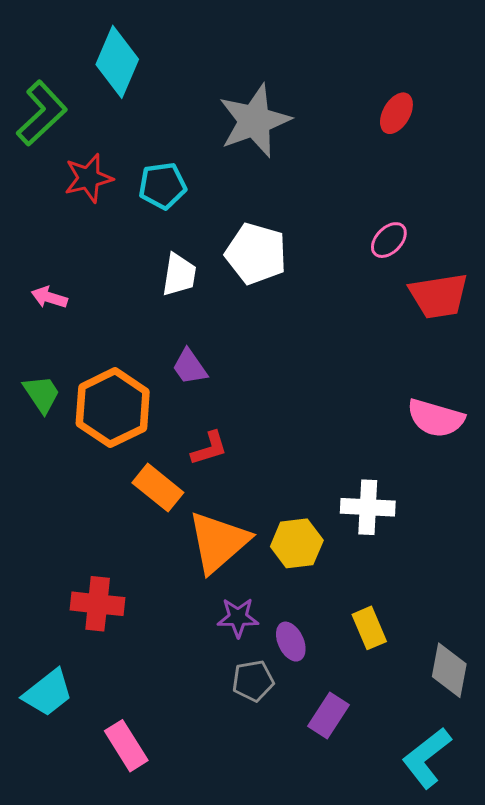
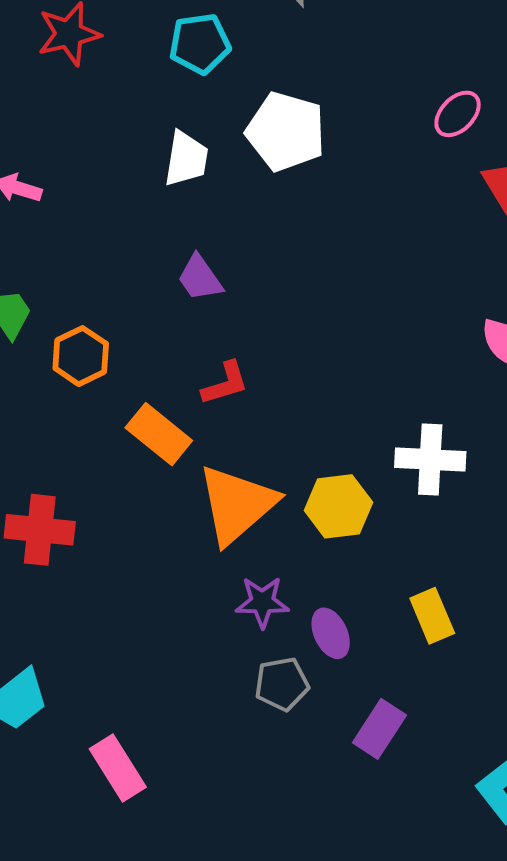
cyan pentagon: (162, 186) -> (200, 44), moved
orange hexagon: (113, 408) -> (81, 356), moved, size x0.6
red cross: (98, 604) -> (40, 530), moved

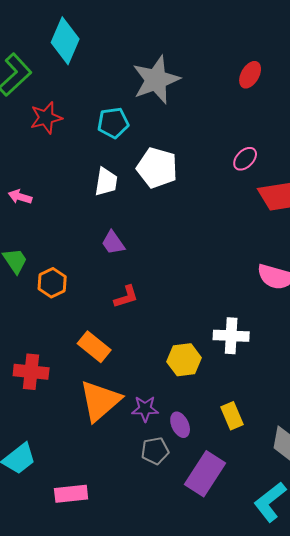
orange rectangle: (159, 434) -> (94, 347), moved
orange triangle: (237, 504) -> (100, 401), moved
purple rectangle: (379, 729) -> (205, 474), size x1.5
pink rectangle: (118, 768) -> (71, 494), turned -64

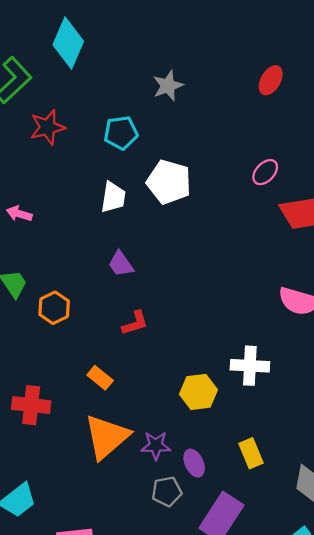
gray star: (156, 80) -> (168, 86), size x0.6
orange rectangle: (94, 347) -> (100, 378), size x0.7

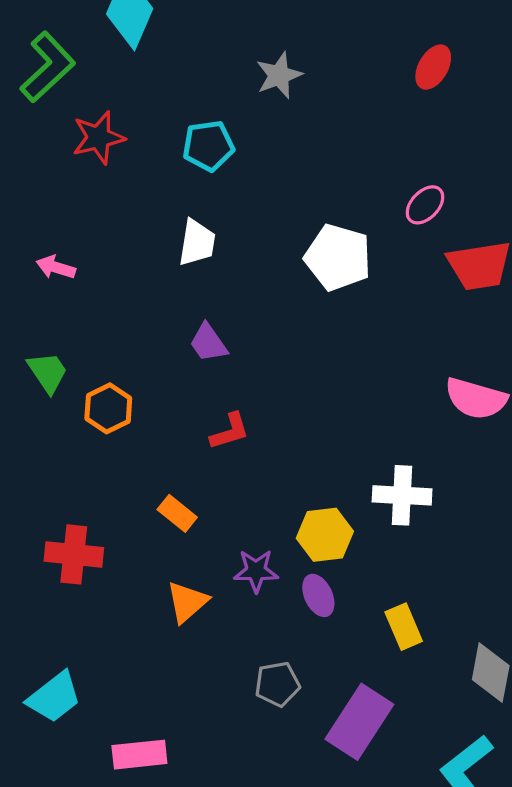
white pentagon: (169, 182) -> (338, 257), moved
orange triangle: (107, 437) -> (187, 602), size x0.6
purple star: (156, 446) -> (256, 571), moved
purple ellipse: (194, 463) -> (318, 595), moved

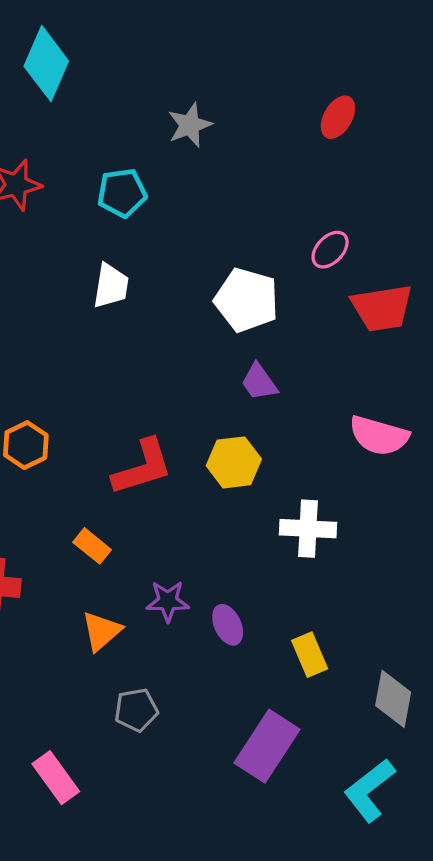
purple trapezoid: (208, 343) -> (259, 382), moved
red L-shape: (230, 431) -> (142, 467), size x1.6
yellow hexagon: (325, 535) -> (234, 462), moved
gray pentagon: (277, 684) -> (136, 710), moved
pink rectangle: (139, 755) -> (56, 778), turned 60

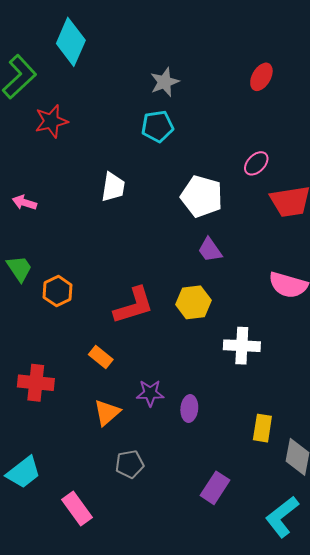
cyan pentagon: (122, 193) -> (157, 126), moved
purple ellipse: (228, 625) -> (189, 409), turned 30
yellow rectangle: (310, 655) -> (262, 428), moved, turned 32
purple rectangle: (267, 746) -> (215, 488), size x0.7

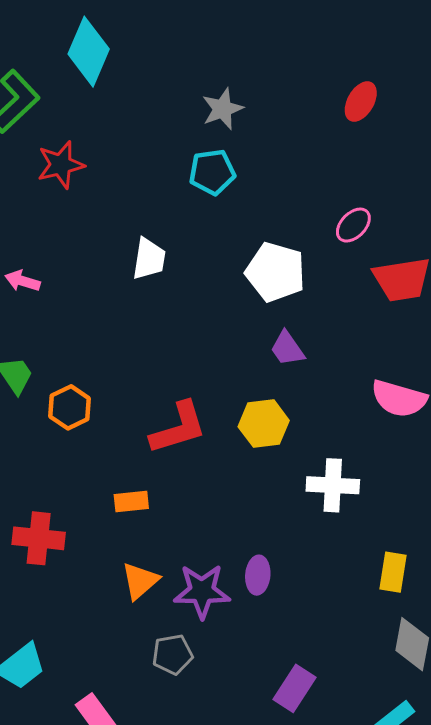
orange rectangle: (101, 357) -> (131, 502), turned -45
purple star: (150, 393) -> (202, 591), moved, size x1.4
yellow rectangle: (262, 428) -> (393, 572), moved

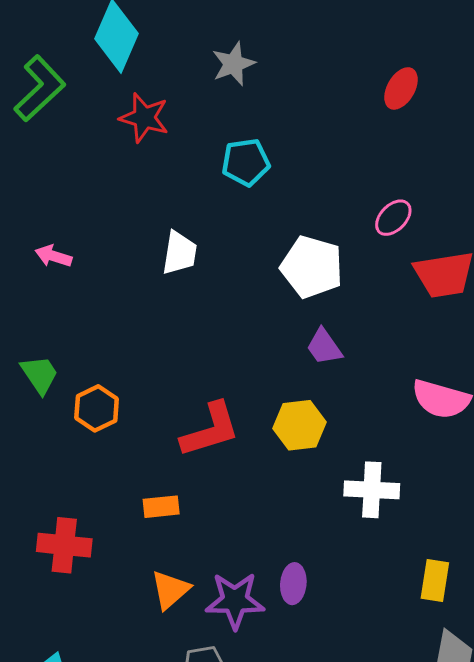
gray star: (223, 109) -> (233, 64), moved
red star: (61, 165) -> (144, 118), moved, turned 30
pink arrow: (22, 281) -> (53, 256), moved

